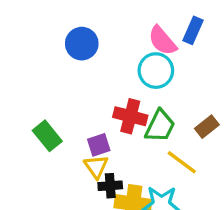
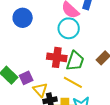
purple square: (99, 145) -> (26, 78), moved
yellow line: (182, 162) -> (73, 82), moved

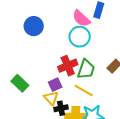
red cross: (57, 57) -> (68, 66), turned -30
purple square: (26, 78) -> (55, 85), moved

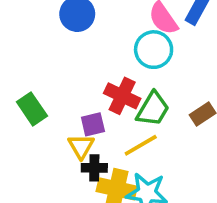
red cross: (68, 66) -> (122, 96), turned 36
yellow line: (84, 91) -> (141, 145), turned -72

